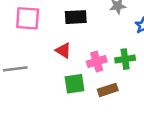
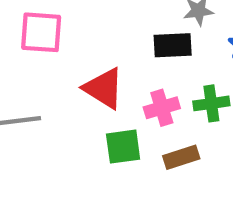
black rectangle: (76, 17) -> (173, 45), moved
red triangle: (63, 50) -> (104, 88), size x1.5

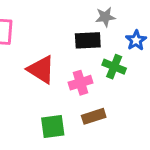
green cross: (211, 103) -> (114, 67), moved, turned 30
green square: (123, 147) -> (53, 127), moved

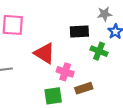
gray star: (105, 17) -> (104, 14), moved
pink cross: (80, 83) -> (65, 72), moved, turned 35

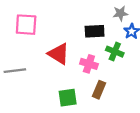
pink cross: (65, 72) -> (89, 64), moved
brown rectangle: (84, 88) -> (99, 90), turned -49

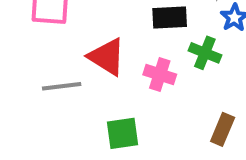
gray line: (15, 71) -> (62, 86), moved
brown rectangle: (99, 90) -> (223, 129), moved

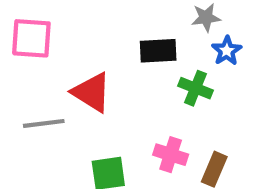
pink cross: (160, 74) -> (171, 155), moved

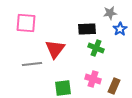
green cross: (196, 88) -> (96, 48), moved
red triangle: (92, 92) -> (55, 49), turned 35

